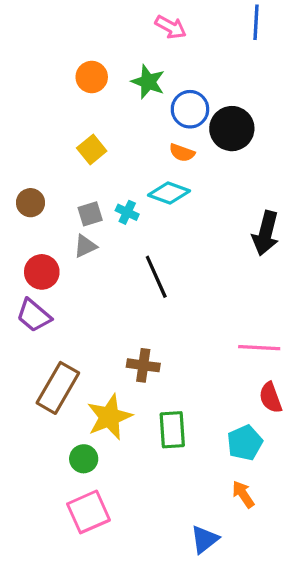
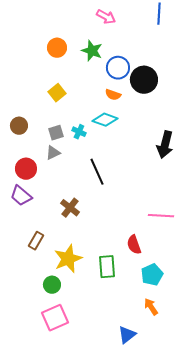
brown cross: (143, 365) -> (70, 208), moved, turned 30
brown rectangle: (58, 388) -> (36, 241), size x0.6
red semicircle: (271, 398) -> (134, 245), moved

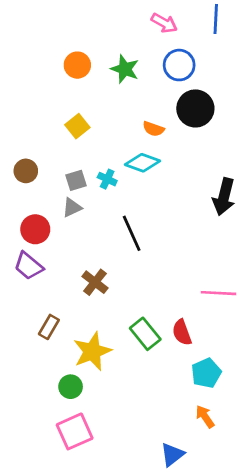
pink arrow: (106, 17) -> (164, 23), moved
blue circle: (118, 68) -> (179, 65), moved
green rectangle: (107, 267) -> (145, 334), moved, turned -35

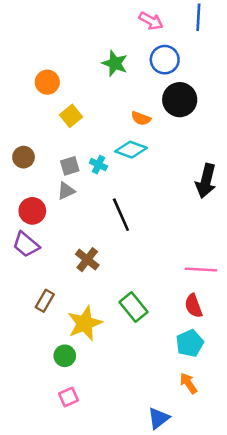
orange circle: (77, 65) -> (47, 82), moved
red semicircle: (182, 332) -> (193, 306), moved
pink square: (75, 431) -> (69, 397), size x0.6

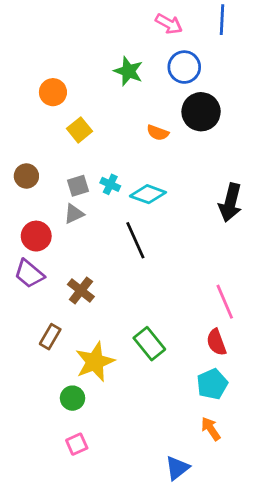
cyan diamond: (131, 150) -> (148, 194), moved
brown cross: (87, 260) -> (81, 291), moved
pink line: (201, 270) -> (225, 302), turned 64

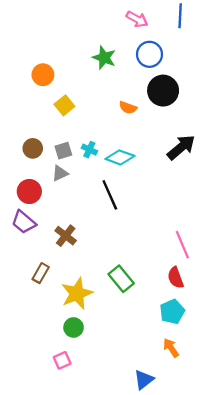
brown circle: (26, 176) -> (33, 148), moved
black arrow: (230, 203) -> (181, 147), moved, turned -144
green circle: (73, 398) -> (74, 327), moved

